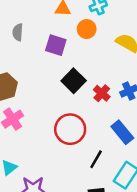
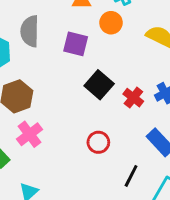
gray semicircle: (18, 32) -> (30, 31), size x1.5
red circle: (70, 129) -> (98, 142), size x0.6

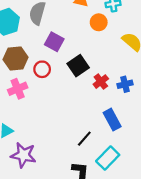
purple square: (76, 44) -> (54, 42), moved
red circle: (98, 142) -> (42, 69), moved

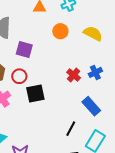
orange circle: (99, 22) -> (60, 31), moved
black square: (78, 66) -> (35, 94), moved, turned 36

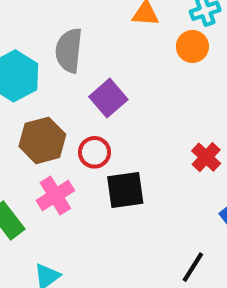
orange circle: (60, 31) -> (192, 46), moved
purple square: (24, 49) -> (108, 98), turned 30

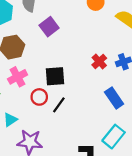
red circle: (95, 152) -> (39, 97), moved
black line: (193, 267) -> (59, 105), moved

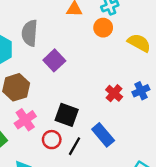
black square: (55, 76) -> (67, 115), turned 30
blue rectangle: (114, 98) -> (103, 135), moved

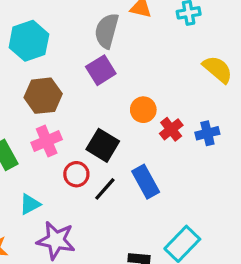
orange circle: (103, 28) -> (143, 110), moved
gray semicircle: (30, 33) -> (107, 31), moved

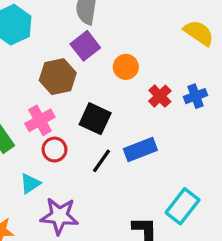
brown hexagon: (43, 96) -> (58, 77), moved
orange circle: (143, 110) -> (126, 67), moved
red circle: (76, 174) -> (55, 150), moved
blue rectangle: (146, 182) -> (140, 150), turned -76

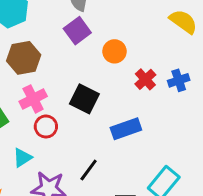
brown hexagon: (58, 77) -> (24, 58), moved
black line: (102, 161) -> (89, 170), moved

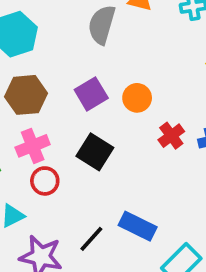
purple square: (77, 31) -> (91, 94), moved
blue rectangle: (126, 129) -> (138, 226), moved, turned 40

